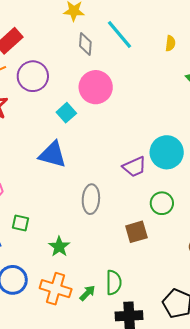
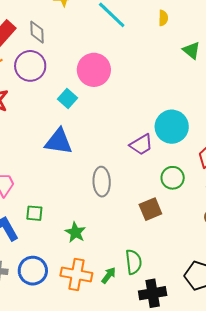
gray diamond: (85, 44) -> (37, 32), moved

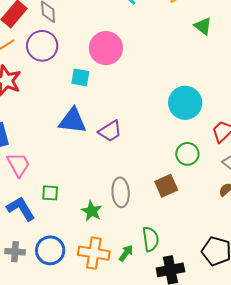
cyan square: (68, 98) -> (80, 77), turned -30
purple trapezoid: (141, 145) -> (110, 131), moved
gray ellipse: (102, 182) -> (121, 192), moved

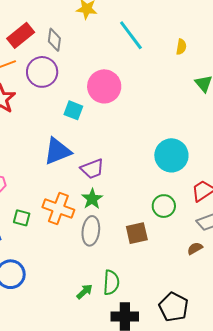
blue triangle: (73, 121) -> (57, 151), turned -40
green star: (92, 211) -> (92, 199), moved
orange cross: (94, 253) -> (58, 208), moved

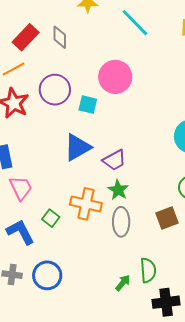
purple circle: (42, 72) -> (55, 90), moved
green square: (22, 218) -> (51, 218), turned 30

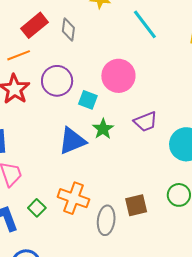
purple trapezoid: (114, 160) -> (146, 122), moved
green star: (118, 190) -> (103, 129), moved
brown square: (167, 218) -> (136, 205), moved

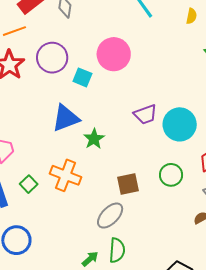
purple trapezoid: (146, 122) -> (145, 114), moved
green star: (103, 129) -> (94, 139), moved
gray ellipse: (106, 220) -> (110, 216), moved, turned 36

